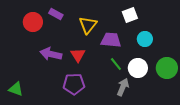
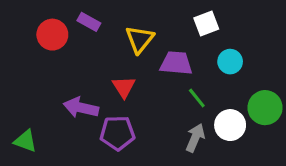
purple arrow: (51, 54) -> (81, 108), moved
green line: (116, 64) -> (197, 98), moved
white circle: (138, 68) -> (230, 125), moved

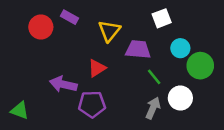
red triangle: (124, 87) -> (97, 68), turned 30
green circle: (265, 108) -> (200, 66), moved

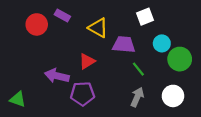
yellow triangle: (109, 31) -> (98, 28), turned -40
white circle: (180, 98) -> (173, 96), moved

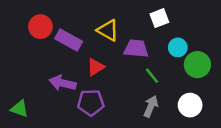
purple rectangle: (62, 15) -> (69, 40), moved, size x1.5

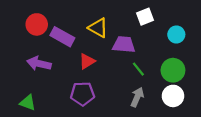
cyan circle: (178, 47) -> (176, 34), moved
green circle: (197, 65) -> (173, 70), moved
purple arrow: (63, 83) -> (39, 64), moved
green triangle: (20, 109) -> (28, 103), moved

